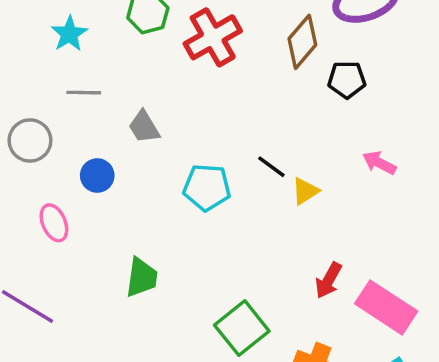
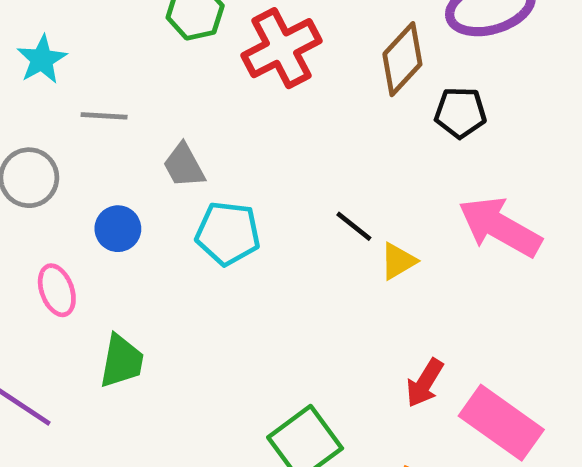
cyan star: (69, 34) -> (42, 59), moved
pink arrow: (379, 163) -> (500, 227), size x1.8
cyan pentagon: (207, 187) -> (228, 233), moved
green trapezoid: (142, 277) -> (122, 361), moved

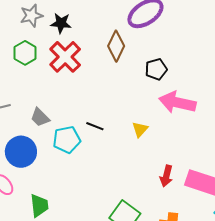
black pentagon: (460, 113) -> (156, 69), moved
black line: (354, 226) -> (95, 126), moved
blue circle: (118, 229) -> (21, 152), size x1.6

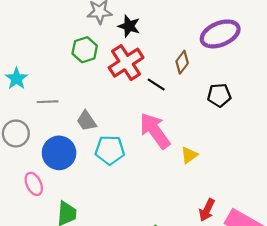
brown diamond: (116, 46) -> (182, 62), size x0.7
pink arrow: (177, 102) -> (155, 131), moved, turned 30
black line: (95, 126) -> (156, 85), moved

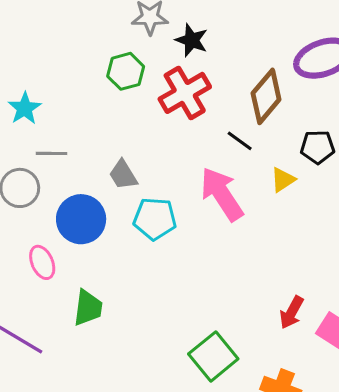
brown diamond: (182, 62) -> (266, 96), size x1.6
black line: (156, 85) -> (240, 141), moved
gray line: (48, 102) -> (51, 153), moved
yellow triangle: (189, 155) -> (283, 180), moved

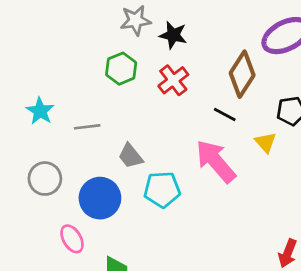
red cross: (185, 93) -> (173, 80), size x0.7
gray line: (51, 153) -> (87, 127), moved
yellow triangle: (283, 180) -> (266, 142), turned -30

